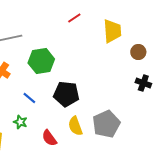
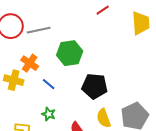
blue line: (29, 98) -> (49, 84), moved

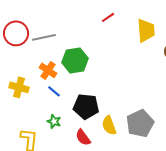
orange cross: (30, 63) -> (48, 70), moved
black pentagon: (95, 86) -> (86, 106), moved

